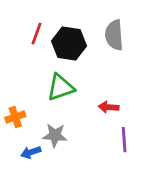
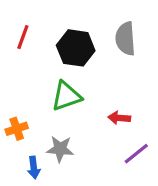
red line: (36, 34) -> (23, 37), moved
purple line: (124, 140) -> (136, 154), turned 55
blue arrow: (31, 152) -> (34, 168), turned -78

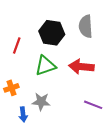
red line: (23, 37) -> (17, 45), moved
red arrow: (119, 118) -> (81, 67), moved, size x1.6
purple line: (136, 154) -> (93, 105), turned 60

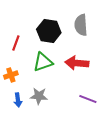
orange cross: (11, 88) -> (11, 75), moved
blue arrow: (23, 114) -> (18, 100), moved

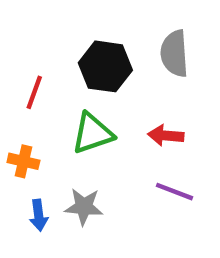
red arrow: (77, 63) -> (166, 135), size x0.7
orange cross: (11, 75) -> (23, 161), turned 32
purple line: (88, 99) -> (174, 192), moved

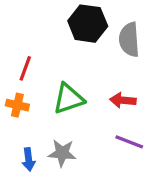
black hexagon: (105, 66) -> (88, 24), moved
orange cross: (23, 161) -> (17, 105), moved

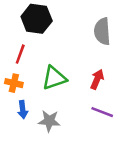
black hexagon: (88, 24) -> (37, 19), moved
red arrow: (123, 100) -> (97, 79), turned 108
blue arrow: (29, 159) -> (23, 110), moved

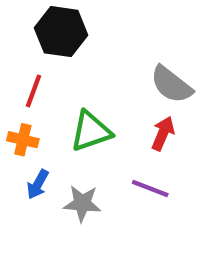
gray semicircle: (102, 31) -> (171, 85), moved, turned -48
blue arrow: (23, 110) -> (38, 184), turned 36
purple line: (102, 112) -> (150, 189), moved

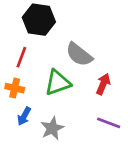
gray semicircle: (171, 85) -> (79, 55), moved
purple line: (150, 189) -> (109, 123), moved
gray star: (82, 203) -> (52, 128), turned -30

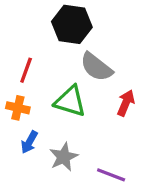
black hexagon: (39, 20) -> (72, 24), moved
green triangle: (58, 83) -> (70, 101), turned 36
purple line: (109, 123) -> (111, 175), moved

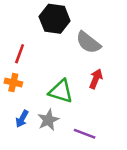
gray semicircle: (96, 67) -> (88, 42), moved
green triangle: (70, 101) -> (61, 91), moved
blue arrow: (29, 142) -> (22, 119), moved

